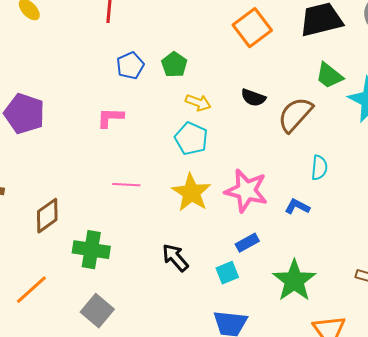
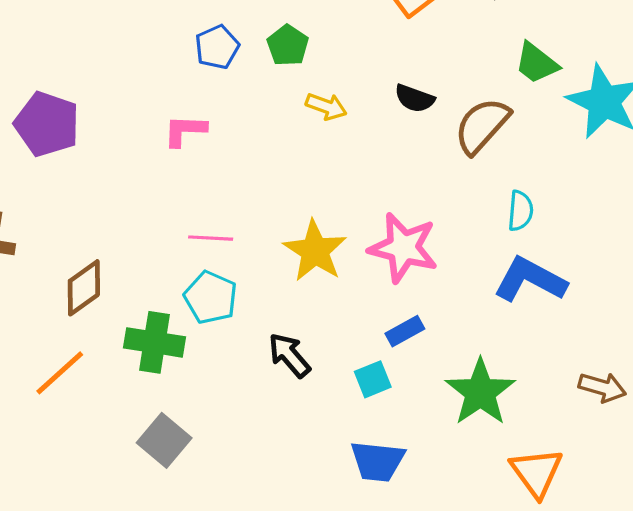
cyan pentagon: (191, 139) -> (211, 297), moved
blue L-shape: (297, 207) -> (530, 280), moved, size x1.8
orange line: (31, 290) -> (60, 373), moved

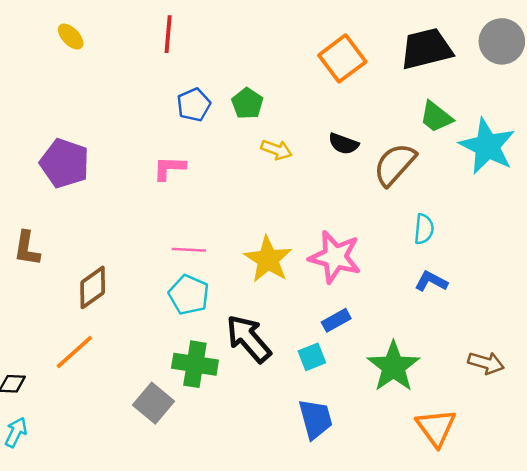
blue L-shape: (530, 280) -> (431, 281), size x0.6
green cross: (154, 342) -> (195, 364), moved
black arrow: (289, 355) -> (249, 339), size x1.4
blue trapezoid: (378, 461) -> (315, 419), turned -111

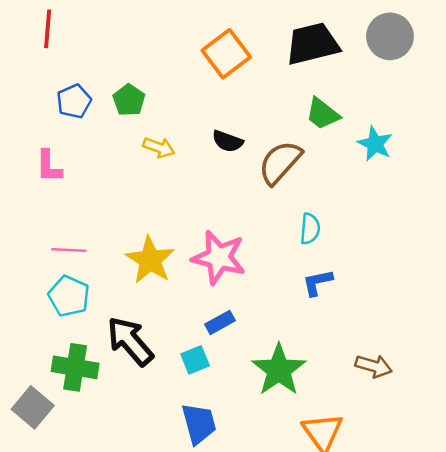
cyan star: (487, 146) -> (375, 144), size x0.6
pink L-shape: (169, 168) -> (49, 166), turned -92
blue L-shape: (431, 281) -> (318, 282), turned -40

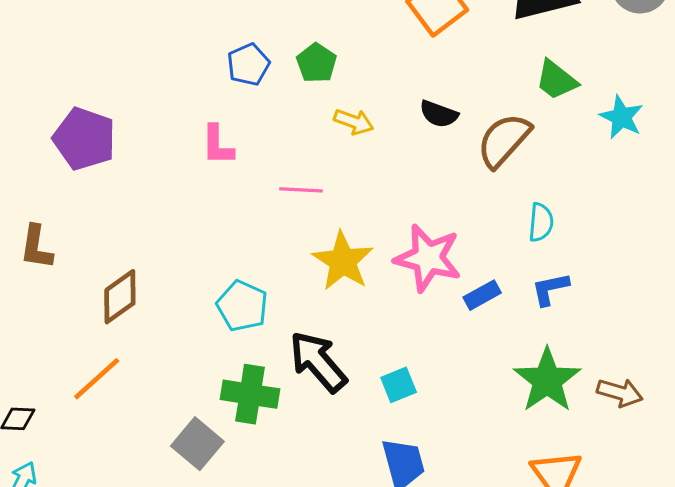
pink line: (69, 250) -> (301, 190), moved
blue rectangle: (220, 322) -> (482, 295), moved
green star: (279, 370) -> (547, 380), moved

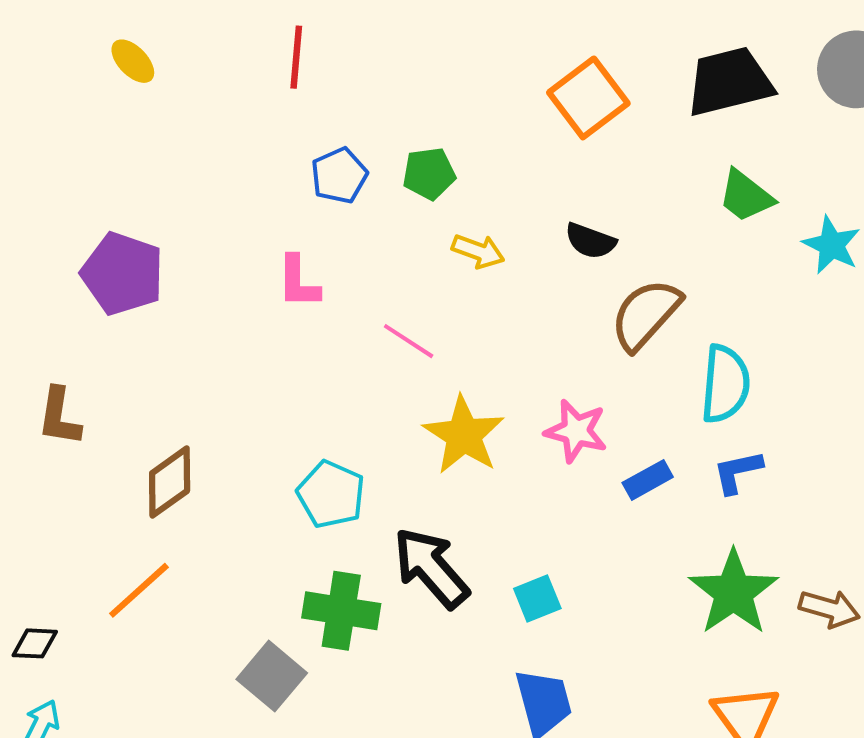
green pentagon: (316, 63) -> (429, 174), turned 30
brown semicircle: (504, 140) -> (646, 314), moved
pink line: (301, 190) -> (409, 341), turned 30
cyan semicircle: (541, 222) -> (725, 384), size x1.5
pink star: (428, 258) -> (576, 431), size x0.7

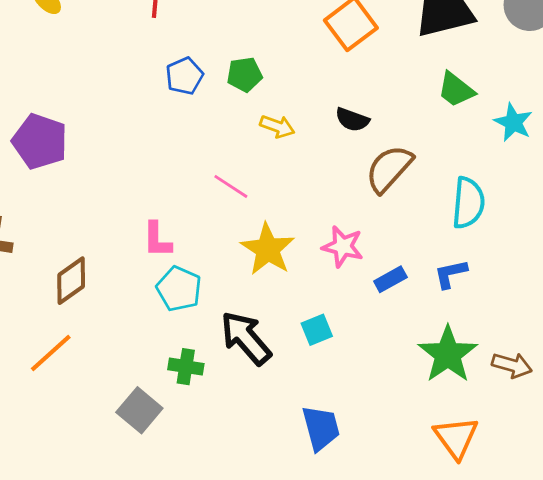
pink L-shape: (298, 282) -> (157, 240), moved
cyan semicircle: (725, 384) -> (468, 203), moved
cyan square: (537, 598) -> (317, 330), moved
green cross: (341, 611) -> (186, 367), size x0.7

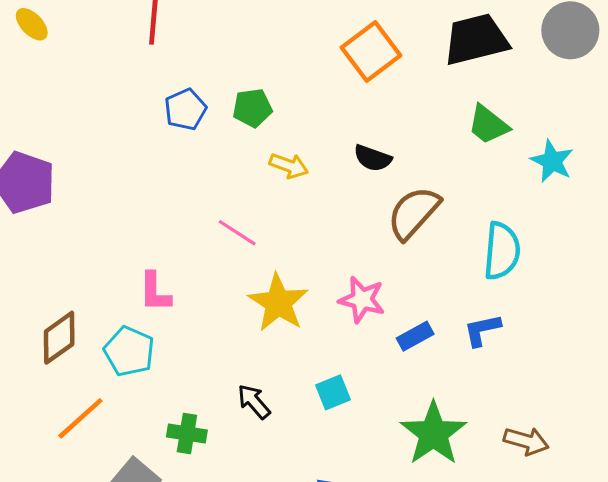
cyan pentagon: (179, 289) -> (129, 351), moved
black arrow: (246, 338) -> (254, 402), size x0.6
orange line: (51, 353) -> (80, 418), moved
green star: (448, 354) -> (433, 434), moved
brown arrow: (512, 365) -> (526, 441), moved

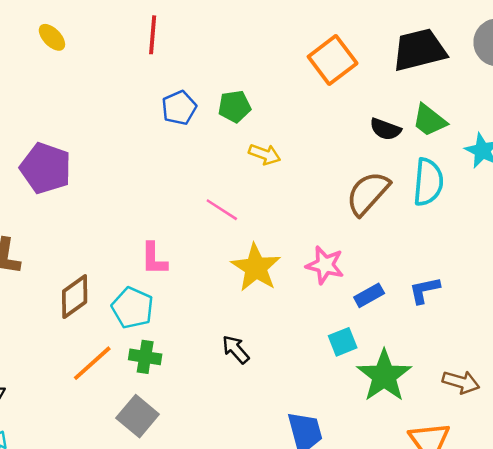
black semicircle: (373, 158) -> (385, 129), moved
cyan semicircle: (502, 251) -> (428, 182), moved
cyan square: (333, 392) -> (343, 342), moved
green cross: (187, 434) -> (145, 357), moved

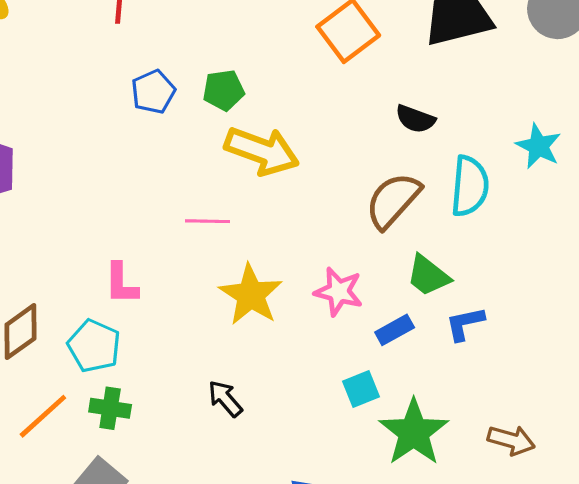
green trapezoid: (429, 120) -> (428, 276), moved
yellow arrow: (265, 154) -> (262, 151), size x1.8
pink line: (222, 210) -> (208, 221), turned -32

